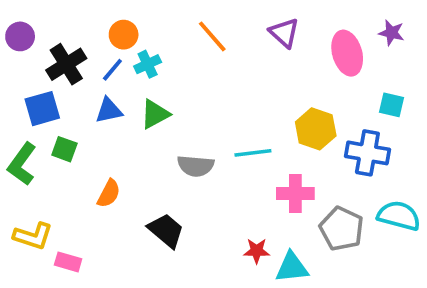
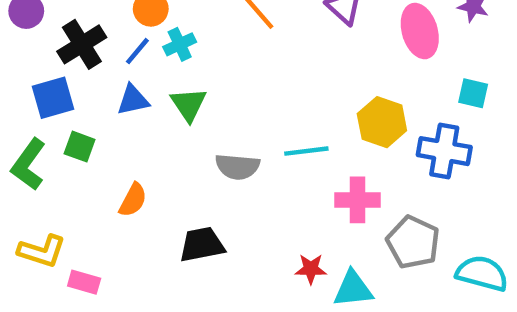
green triangle: (155, 114) -> (189, 104), turned -36
cyan semicircle: (399, 216) -> (482, 273), moved
black trapezoid: (166, 231) -> (202, 244), turned -51

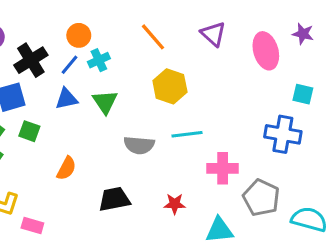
yellow hexagon: (382, 122) -> (170, 86), moved
red star: (311, 269) -> (175, 204), moved

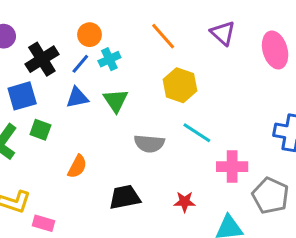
cyan line: (187, 134) -> (197, 133), turned 40

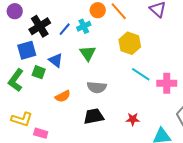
orange circle: (90, 35) -> (98, 10), moved
blue triangle: (77, 98) -> (56, 60), moved, turned 49
gray semicircle: (149, 144) -> (97, 87), moved
orange semicircle: (77, 167) -> (63, 96), turned 35
pink cross: (232, 167) -> (167, 83), moved

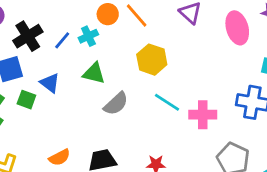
green triangle: (88, 53) -> (94, 73), turned -42
gray semicircle: (97, 87) -> (116, 104), moved, turned -48
orange semicircle: (63, 96) -> (59, 157), moved

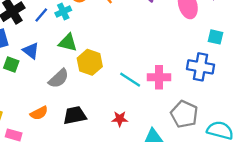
yellow hexagon: (152, 60) -> (90, 62), moved
cyan line: (167, 102) -> (130, 80), moved
gray semicircle: (116, 104) -> (59, 78), moved

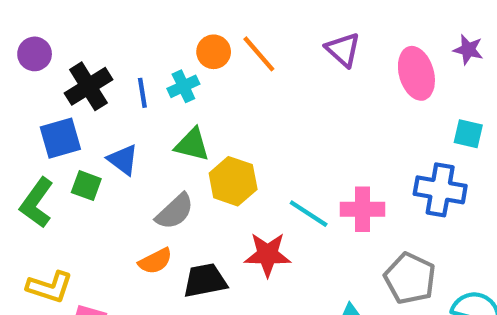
blue line: (41, 15) -> (142, 93), turned -49
orange semicircle: (39, 113) -> (155, 261), moved
red star: (120, 119) -> (268, 255), moved, size x1.5

